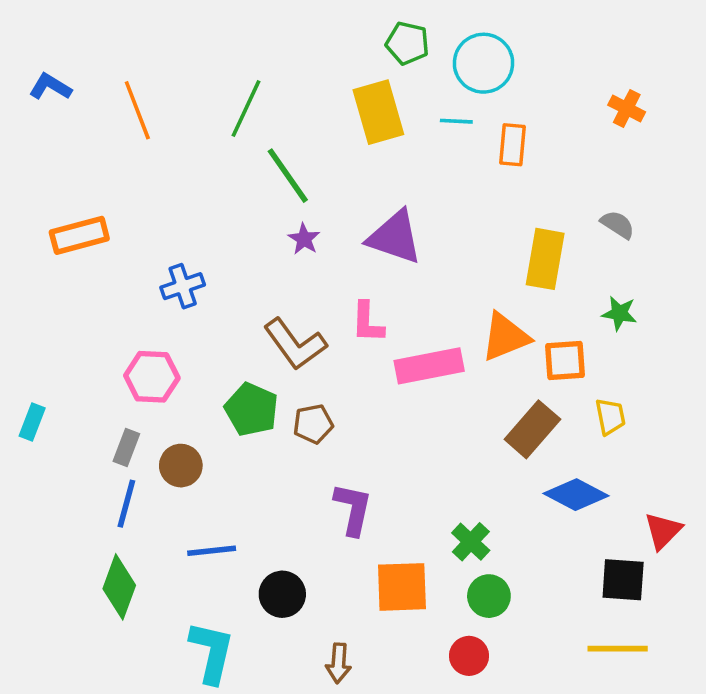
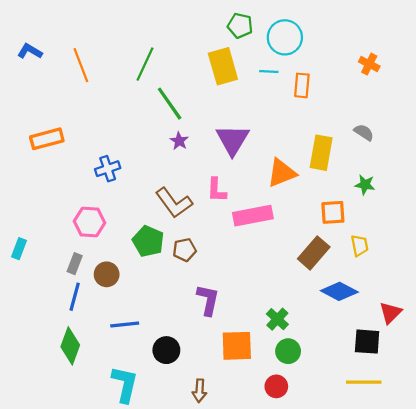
purple triangle: (395, 237) -> (233, 140), turned 42
orange triangle: (505, 337) -> (282, 173), moved

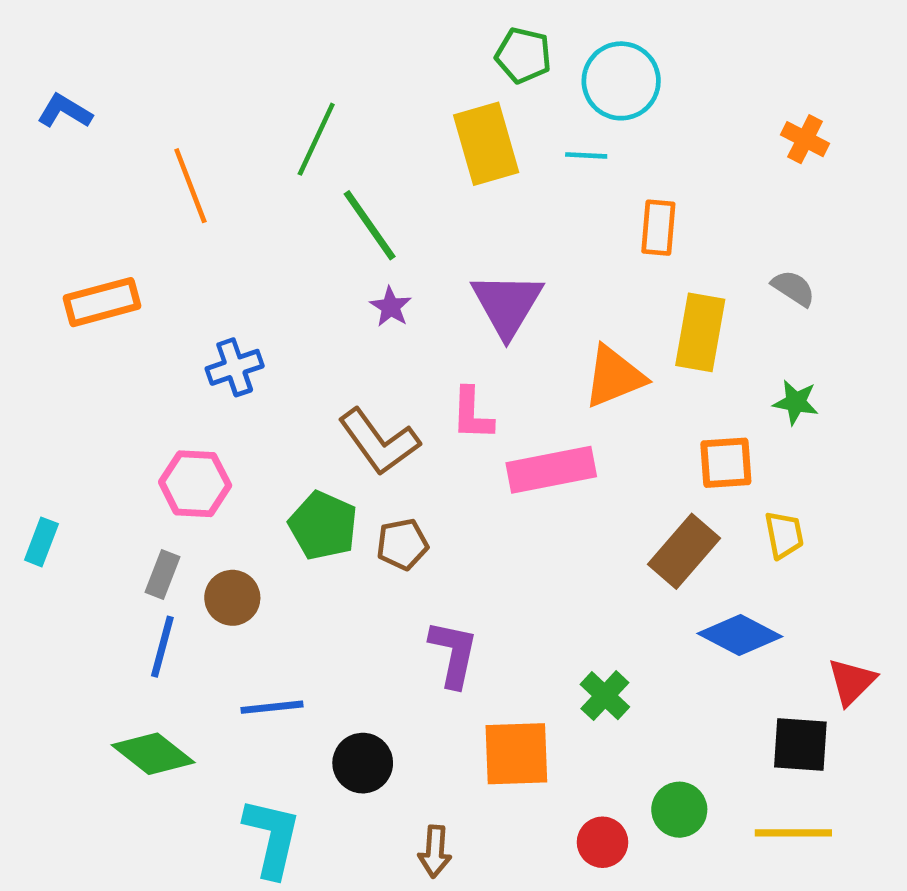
orange line: (81, 65) -> (190, 186), moved
orange rectangle: (302, 85) -> (658, 228), moved
green diamond: (70, 346) -> (153, 754), turned -72
green circle: (288, 351) -> (679, 810), moved

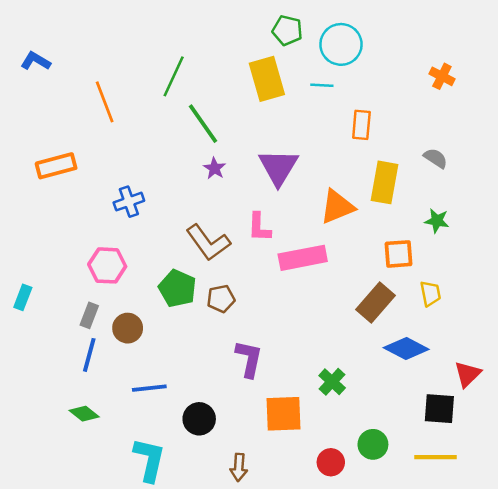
green diamond: (153, 754) -> (84, 414), size x0.7

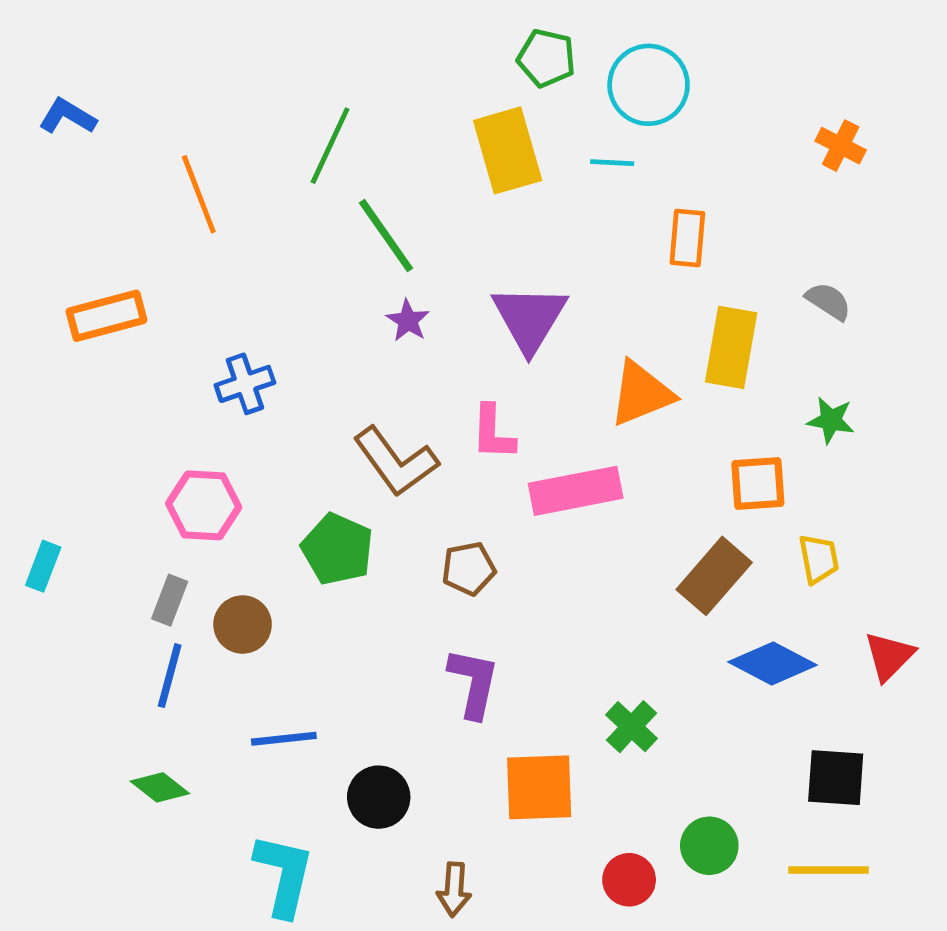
brown pentagon: (221, 299) -> (469, 569), moved
red triangle: (468, 374) -> (889, 656), moved

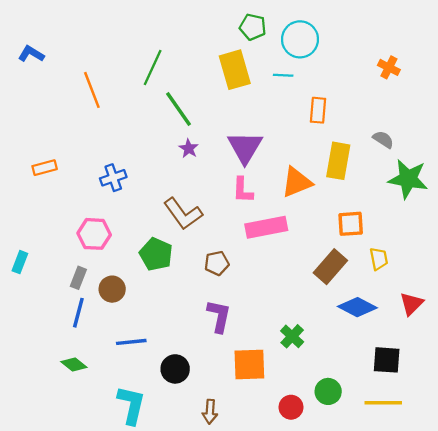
orange rectangle: (106, 316) -> (45, 168), moved, size x0.7
green star: (831, 420) -> (408, 179), moved, size x1.8
pink L-shape: (493, 432) -> (243, 190), moved

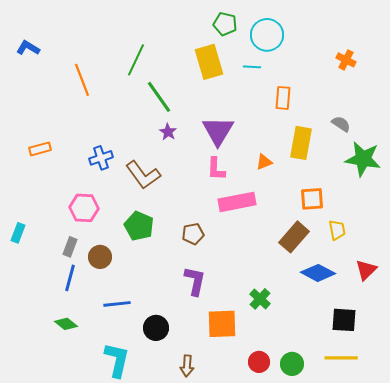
orange triangle: (297, 182) -> (264, 162), size x0.6
brown L-shape: (183, 214) -> (143, 175), moved
green circle: (328, 391) -> (292, 364), moved

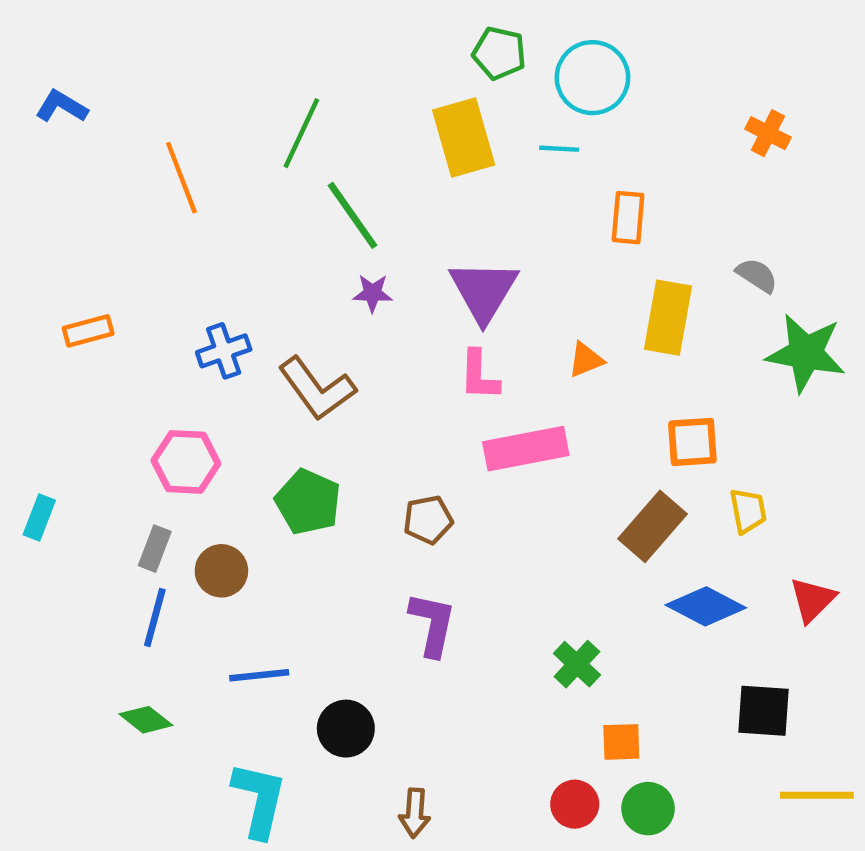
purple star: (168, 132) -> (373, 293), turned -30
orange square: (222, 324) -> (621, 742), moved, size x0.6
yellow line: (341, 358) -> (817, 795), moved

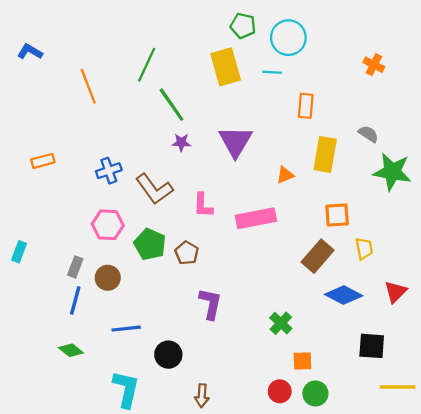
pink L-shape: (479, 375) -> (203, 205), moved
pink hexagon: (186, 462) -> (108, 225), moved
brown pentagon: (428, 520) -> (187, 253), moved, turned -30

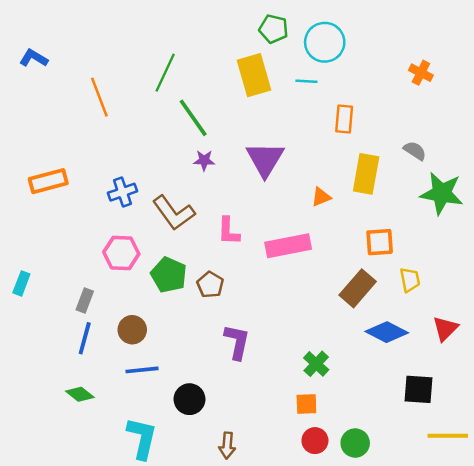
orange rectangle: (43, 161) -> (48, 181), size x1.4
brown circle: (108, 278) -> (132, 330), moved
orange square: (302, 361) -> (306, 404), moved

